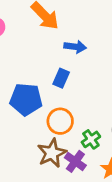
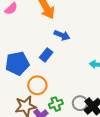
blue pentagon: (26, 99) -> (17, 63), turned -30

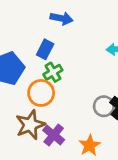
green cross: (56, 104) -> (53, 72), moved

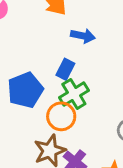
green cross: (53, 72) -> (74, 94), size x1.4

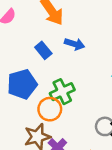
blue rectangle: (65, 69) -> (43, 50), moved, turned -72

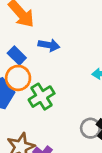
orange circle: (50, 109) -> (18, 78), moved

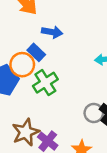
blue rectangle: (17, 55) -> (36, 52), moved

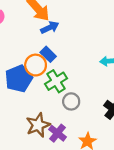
blue arrow: (52, 32) -> (50, 27), moved, turned -36
gray circle: (94, 113) -> (71, 101), moved

